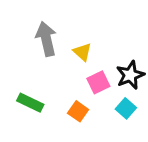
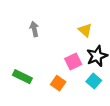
gray arrow: (46, 39) -> (34, 29), size x0.6
yellow triangle: (82, 52) -> (85, 30), moved

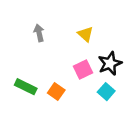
yellow triangle: (85, 30) -> (85, 34), moved
orange square: (58, 83) -> (56, 92), moved

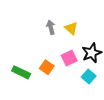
gray arrow: (39, 33) -> (51, 27), moved
orange square: (56, 92) -> (47, 67), moved

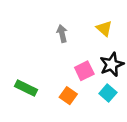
yellow triangle: (71, 28) -> (104, 29), moved
orange square: (47, 67) -> (68, 96), moved

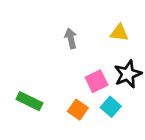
yellow triangle: (104, 29) -> (119, 33), turned -35
cyan square: (108, 93) -> (111, 107), moved

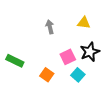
green rectangle: (29, 101) -> (15, 61), moved
orange square: (78, 110) -> (47, 75), moved

